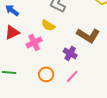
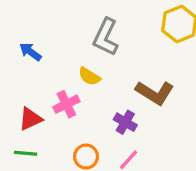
red triangle: (12, 32) -> (30, 119), moved

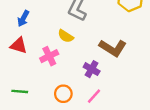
blue arrow: (30, 52) -> (23, 18), turned -98
red triangle: (30, 119) -> (19, 46), moved, turned 42

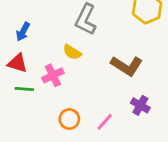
purple cross: (92, 69) -> (140, 105), moved
green line: (20, 91) -> (24, 89), moved

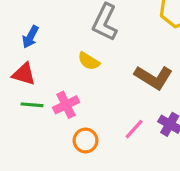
pink cross: (53, 75) -> (66, 105), moved
pink line: (105, 122) -> (134, 129), moved

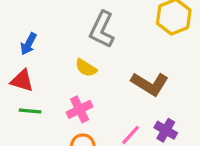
pink cross: (66, 105) -> (80, 109), moved

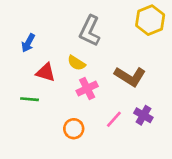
red triangle: (22, 81) -> (46, 72), moved
pink cross: (80, 109) -> (87, 88), moved

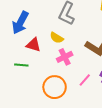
blue arrow: (28, 43) -> (20, 23), size x1.6
orange circle: (74, 129) -> (55, 87), size x1.5

